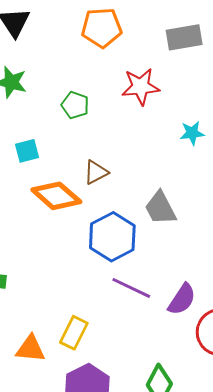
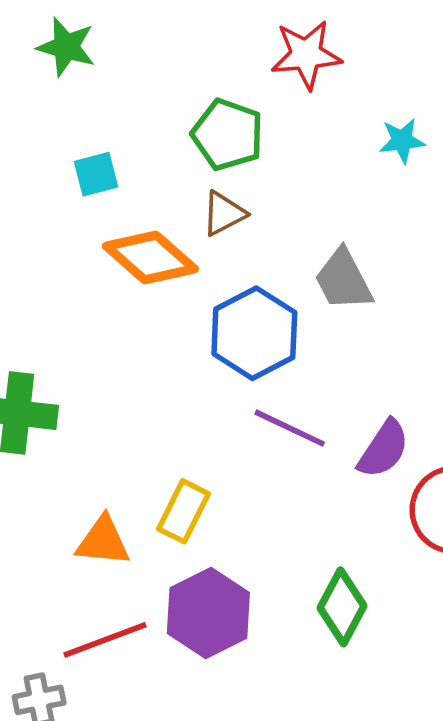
green pentagon: (75, 105) -> (228, 135), moved, size x1.4

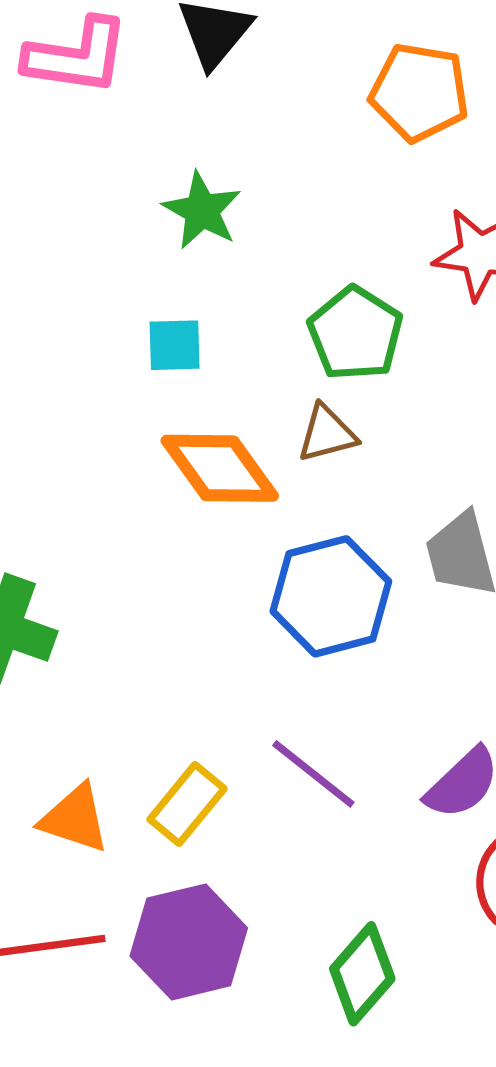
green star: (66, 47) -> (202, 211), moved
purple line: (290, 428) -> (313, 774), moved

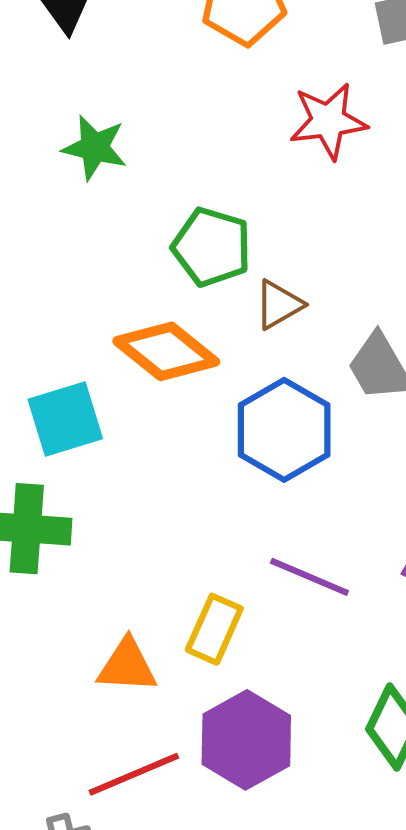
green pentagon: (355, 333) -> (212, 247), moved
cyan square: (175, 345) -> (65, 419), moved, size x1.5
brown triangle: (327, 434) -> (279, 305), moved

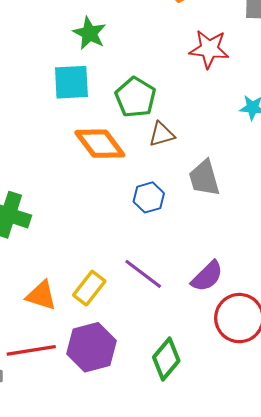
cyan square: (65, 419) -> (71, 82), moved
blue hexagon: (284, 430) -> (149, 197), size x0.6

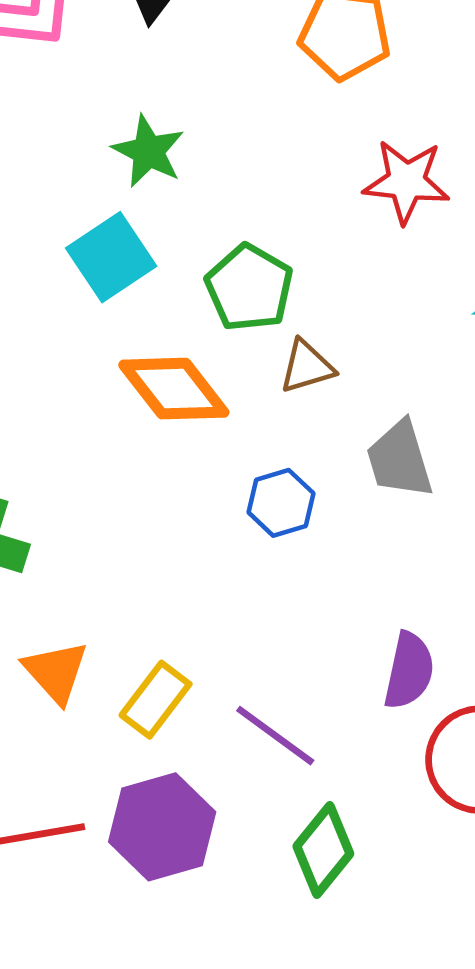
cyan square: (71, 82) -> (111, 257), turned -30
purple line: (143, 274) -> (275, 736), moved
purple semicircle: (207, 276) -> (409, 671), turned -32
orange triangle: (41, 295) -> (56, 672), moved, turned 32

